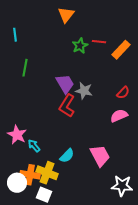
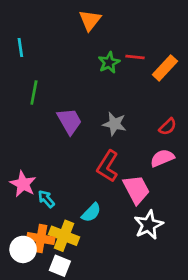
purple trapezoid: (65, 84) -> (69, 121), moved
red L-shape: (67, 106) -> (108, 166), moved
pink trapezoid: (100, 156) -> (136, 189), moved
white star: (122, 186) -> (149, 225), moved, turned -30

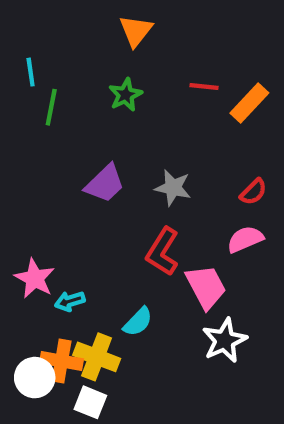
green star: (109, 63) -> (125, 95), moved
green line: (34, 93) -> (51, 107), moved
purple trapezoid: (69, 121) -> (105, 184), turned 76
cyan arrow: (46, 199) -> (70, 301), turned -66

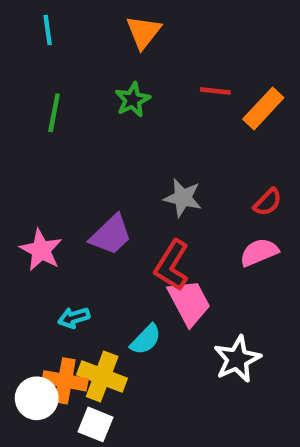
cyan line: (31, 72) -> (48, 30), moved
purple trapezoid: (105, 184) -> (111, 235), moved
pink star: (35, 278) -> (41, 250), moved
pink trapezoid: (206, 287) -> (189, 302), moved

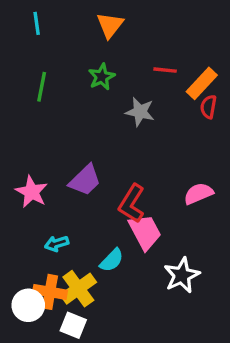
gray star: (183, 198) -> (140, 112), moved
red semicircle: (268, 202) -> (208, 107), moved, turned 145
yellow cross: (102, 376) -> (78, 289), turned 33

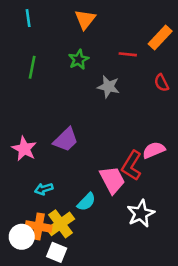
orange rectangle: (202, 83) -> (160, 37), moved
red semicircle: (208, 107) -> (161, 83), turned -36
red L-shape: (132, 204) -> (132, 166), moved

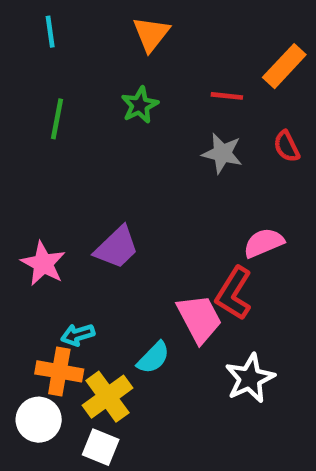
gray star: (108, 87) -> (222, 153), moved
pink semicircle: (154, 150) -> (264, 243), moved
orange cross: (39, 226) -> (59, 371), moved

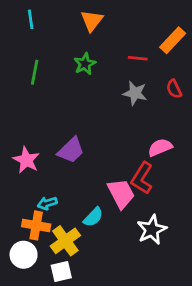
white square: (101, 447) -> (61, 271), turned -35

